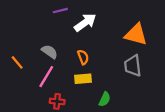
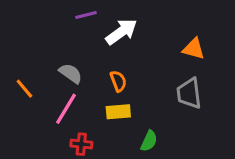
orange triangle: (136, 34) -> (194, 49), size x0.7

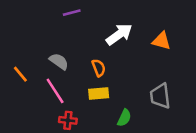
white arrow: (121, 32) -> (119, 34), moved
gray trapezoid: (189, 93) -> (160, 96), moved
pink line: (66, 109) -> (55, 91), turned -64

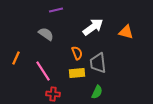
gray semicircle: (59, 61) -> (46, 34), moved
orange line: (20, 74) -> (16, 58), turned 64
gray trapezoid: (160, 96) -> (98, 63), moved

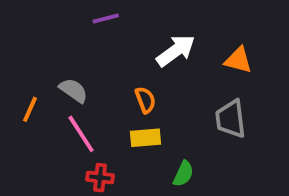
gray semicircle: (46, 34) -> (73, 90), moved
gray trapezoid: (98, 63) -> (231, 119), moved

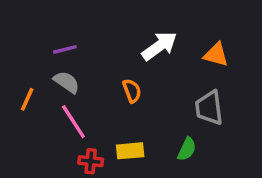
purple line: (106, 18) -> (65, 49), moved
yellow rectangle: (145, 138) -> (130, 151), moved
green semicircle: (183, 174) -> (187, 149), moved

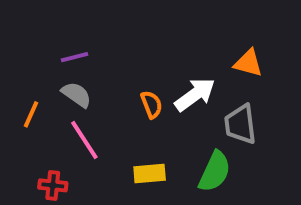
white arrow: (159, 46) -> (195, 95), moved
green semicircle: (187, 149) -> (215, 172), size x1.5
red cross: (91, 161) -> (53, 185), moved

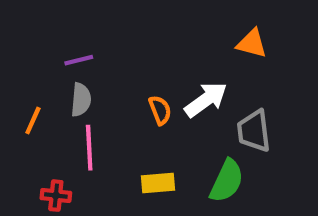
orange triangle: (248, 63) -> (252, 43), moved
gray semicircle: (76, 95) -> (81, 100), turned 60
pink line: (84, 140) -> (89, 148), turned 30

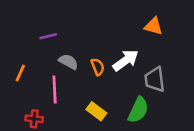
gray semicircle: (81, 100) -> (68, 62), moved, turned -66
yellow rectangle: (158, 183) -> (96, 111), turned 42

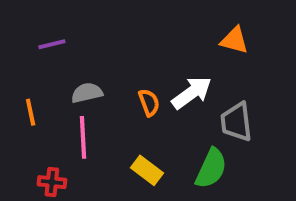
purple line: (48, 36) -> (52, 44), moved
gray semicircle: (68, 62) -> (87, 93), moved, turned -42
orange line: (20, 73) -> (31, 112), turned -36

